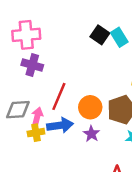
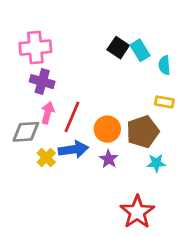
pink arrow: (37, 117) -> (48, 113), moved
yellow cross: (36, 133) -> (46, 158), turned -35

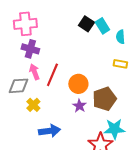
pink arrow: (48, 113) -> (34, 72), turned -35
brown pentagon: (143, 132) -> (104, 99), moved
blue arrow: (73, 149) -> (49, 131), moved
cyan star: (156, 163) -> (114, 129), moved, size x1.5

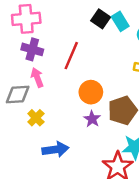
red line: (52, 75) -> (71, 56), moved

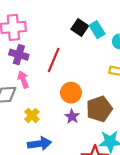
yellow cross: (36, 118) -> (32, 115), moved

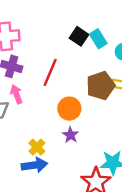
brown pentagon: (99, 109) -> (101, 86), moved
yellow cross: (32, 115) -> (37, 147), moved

